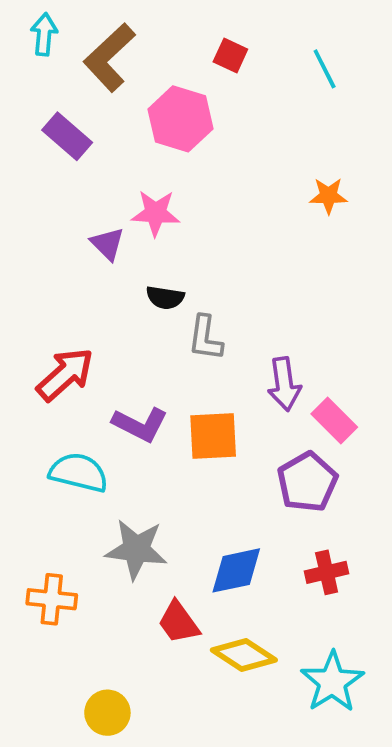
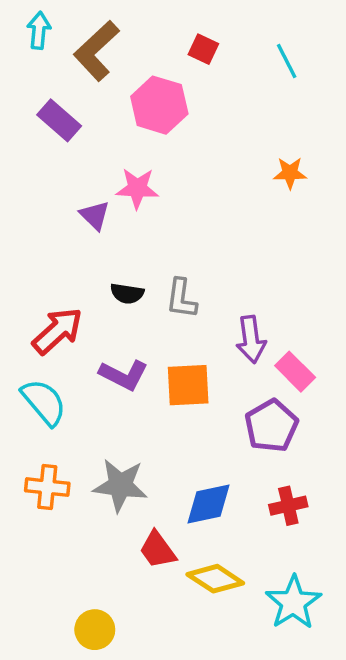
black semicircle: (165, 298) -> (127, 294), moved
cyan semicircle: (79, 472) -> (44, 402), moved, turned 36
orange cross: (52, 599) -> (47, 487), moved

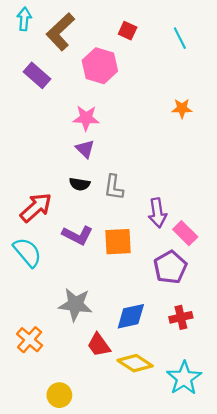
purple triangle: (95, 215) -> (85, 149), moved
orange cross: (47, 487) -> (30, 340), moved, turned 35

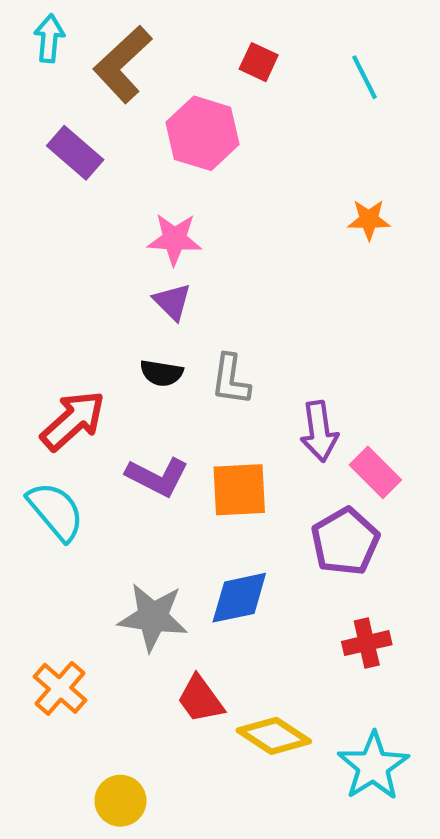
blue diamond: (131, 316) -> (239, 598), moved

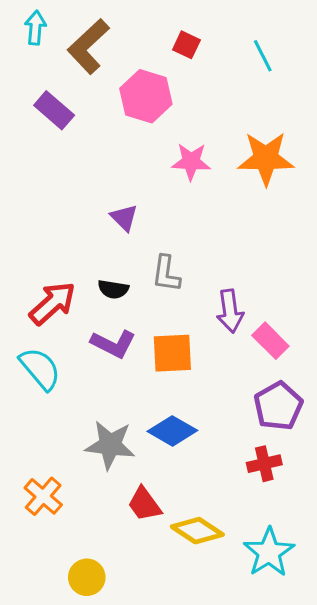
orange star: (369, 220) -> (266, 158), size x1.8
pink star: (174, 239) -> (191, 162), moved
black semicircle: (162, 373) -> (113, 289), moved
purple pentagon: (345, 542) -> (278, 406), moved
blue diamond: (239, 598) -> (172, 431), turned 42

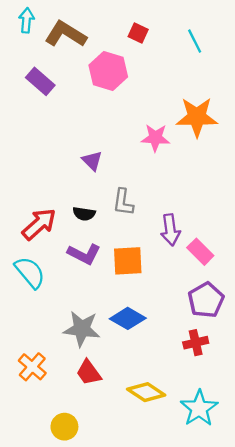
brown L-shape: (88, 46) -> (66, 34), turned 75
pink star: (191, 162) -> (155, 138), moved
red trapezoid: (144, 504) -> (89, 373), moved

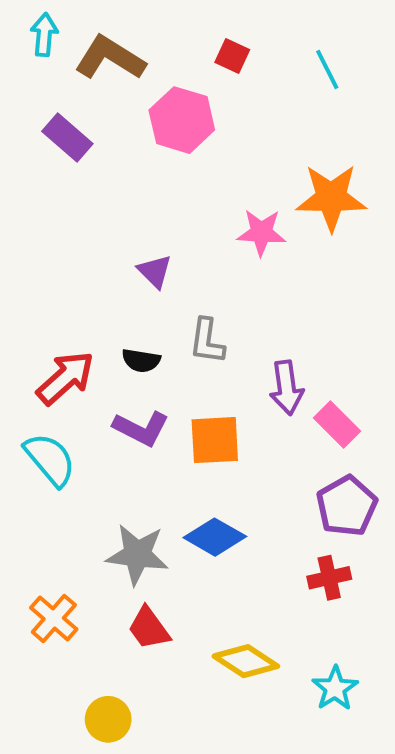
cyan star: (199, 408) -> (335, 688), size x0.7

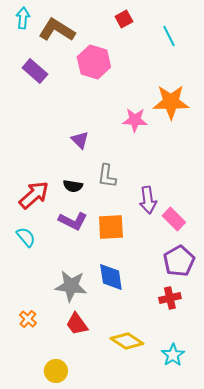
red square: (232, 56) -> (124, 19), moved, turned 36
cyan semicircle: (50, 459) -> (26, 237), size x0.7
blue diamond: (215, 537) -> (111, 277), turned 52
orange cross: (54, 618) -> (28, 319), size x0.7

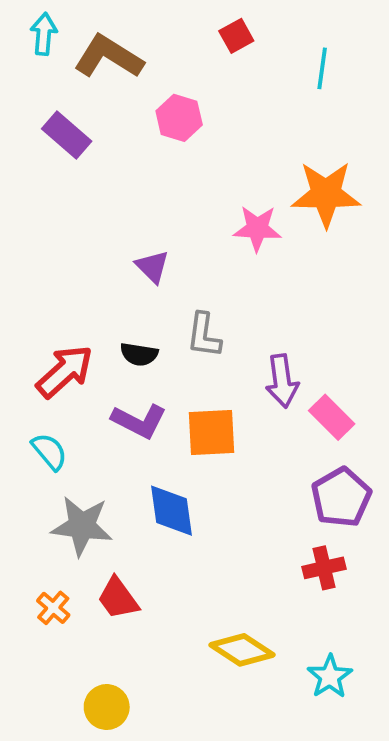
cyan line: (169, 36) -> (322, 68), turned 35
pink hexagon: (94, 62) -> (179, 118), size x0.7
blue diamond: (111, 277) -> (171, 511), moved
gray star: (71, 286) -> (82, 526), moved
red trapezoid: (77, 324) -> (118, 598), moved

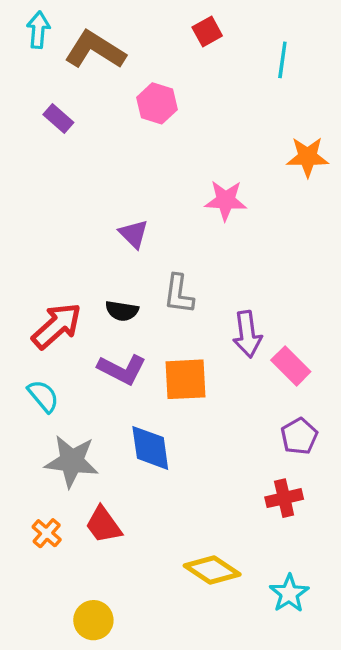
purple rectangle: (67, 135) -> (58, 118), size x0.7
orange star: (326, 194) -> (308, 157), moved, size x0.7
purple pentagon: (341, 497) -> (299, 436), size x0.7

